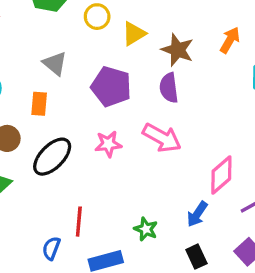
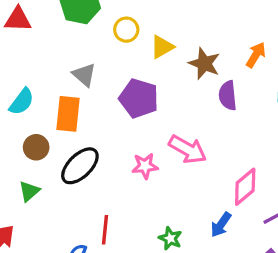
purple semicircle: (169, 88) -> (228, 96), moved
orange rectangle: (39, 104) -> (68, 114), size x1.5
pink star: (108, 144) -> (145, 166), moved

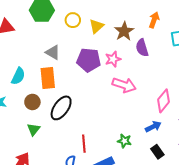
brown star: (204, 64) -> (124, 31), turned 30
pink star: (145, 166) -> (113, 59), moved
blue arrow: (221, 225) -> (153, 127), turned -140

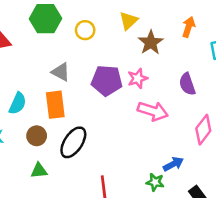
yellow triangle: (96, 26) -> (129, 21), moved
purple semicircle: (142, 48) -> (187, 84), moved
blue arrow: (153, 127) -> (173, 164), moved
green triangle: (34, 129) -> (39, 171), turned 48

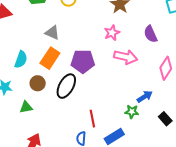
purple pentagon: (107, 81) -> (83, 61), moved
orange rectangle: (55, 105) -> (50, 58), turned 45
green triangle: (39, 171) -> (26, 107), moved

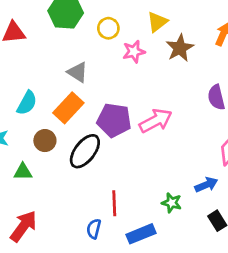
pink star: (112, 33) -> (134, 52), moved
pink arrow: (126, 57) -> (156, 121), moved, turned -50
blue arrow: (145, 97) -> (206, 185), moved

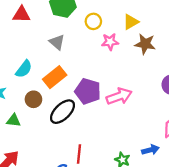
brown star: (180, 48) -> (145, 44), turned 30
gray triangle: (78, 72) -> (57, 42), moved

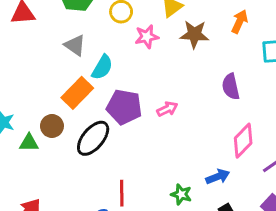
cyan semicircle: (24, 69) -> (102, 67), moved
pink arrow: (119, 96) -> (167, 109), size x0.6
green triangle: (14, 120) -> (29, 143), moved

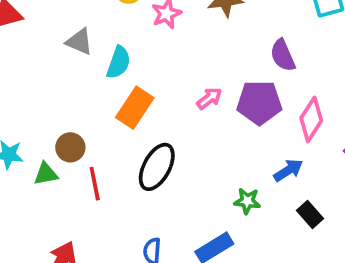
orange rectangle: (77, 93) -> (135, 108), moved
purple pentagon: (124, 107) -> (259, 102), moved
black ellipse: (93, 138) -> (157, 167), moved
red line: (122, 193) -> (95, 184), moved

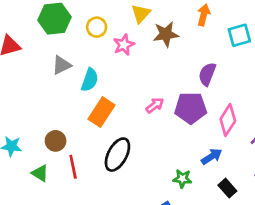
gray triangle: (79, 42) -> (62, 65), turned -50
purple semicircle: (283, 55) -> (207, 74), turned 45
green triangle: (46, 174) -> (40, 173), moved, turned 42

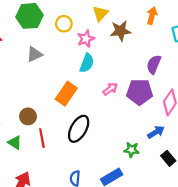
cyan semicircle: (90, 80) -> (87, 63), moved

